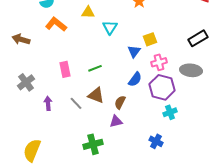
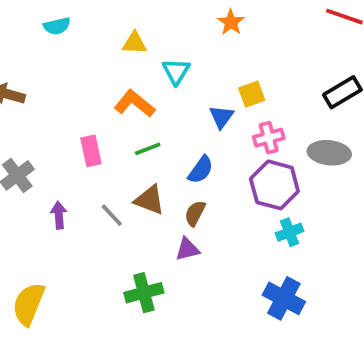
orange L-shape: (56, 24) -> (134, 104), moved
blue semicircle: (135, 79) -> (201, 170), moved
blue cross: (156, 141) -> (284, 298), moved, size x1.5

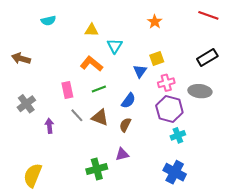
orange star: (231, 22) -> (155, 22), moved
gray line: (112, 215) -> (77, 115), moved
purple triangle: (187, 249) -> (122, 154), moved

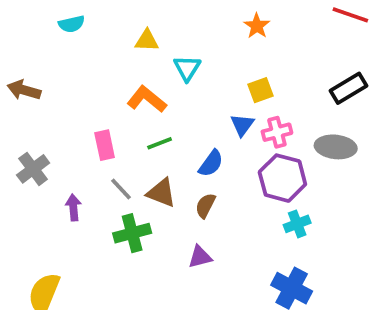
blue triangle: (140, 71) -> (242, 125), moved
green cross: (97, 169) -> (132, 233), moved

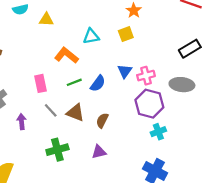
yellow triangle: (147, 41) -> (46, 20), moved
cyan triangle: (187, 68) -> (91, 36), turned 48
yellow square: (260, 90) -> (126, 34), moved
blue semicircle: (211, 163) -> (98, 83), moved
green cross: (132, 233) -> (57, 150), moved

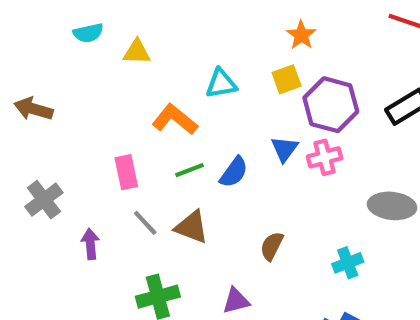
gray ellipse: (182, 85) -> (392, 206), moved
purple hexagon: (149, 104) -> (331, 105), moved
brown semicircle: (102, 120) -> (272, 246), moved

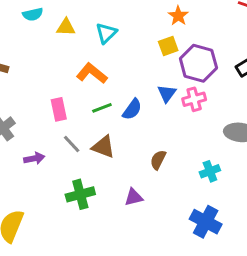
cyan triangle: (221, 84) -> (106, 33), moved, turned -35
purple arrow: (90, 244) -> (34, 158), turned 84

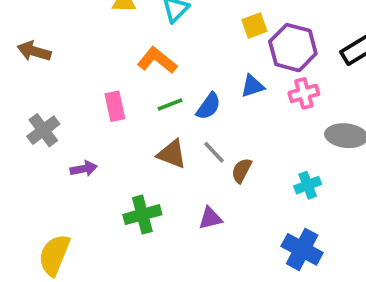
blue triangle: (167, 94) -> (253, 86), turned 36
pink cross: (194, 99) -> (304, 93), moved
gray line: (72, 144) -> (214, 152), moved

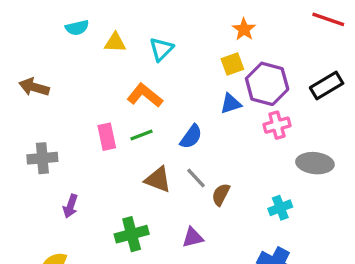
blue triangle: (253, 86) -> (231, 104), moved
green line: (170, 104) -> (142, 135), moved
gray cross: (43, 130) -> (42, 158), turned 32
purple arrow: (84, 169) -> (70, 206), moved, turned 120

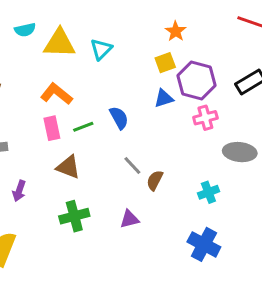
yellow triangle: (115, 43) -> (59, 43), size x1.6
orange L-shape: (145, 95) -> (56, 94), moved
blue semicircle: (191, 137) -> (119, 118), moved, turned -65
brown triangle: (158, 180) -> (68, 167), moved

